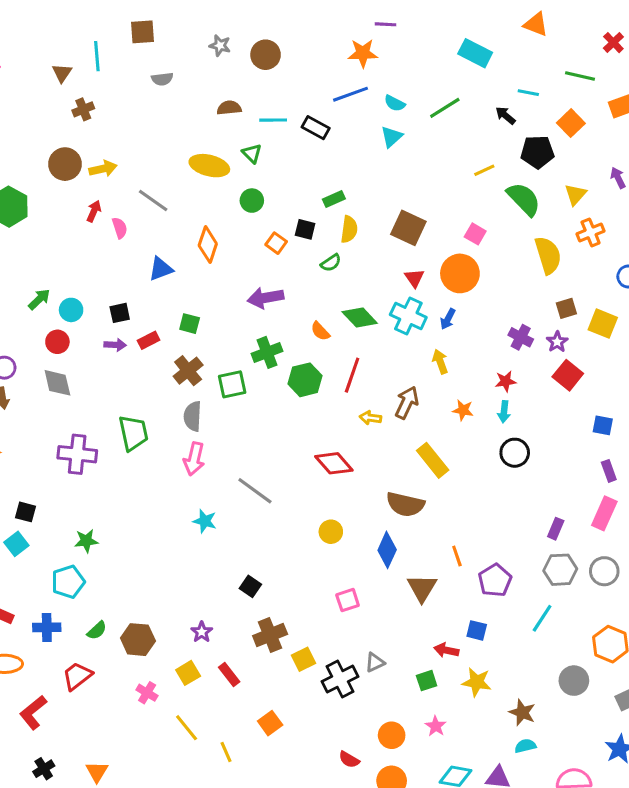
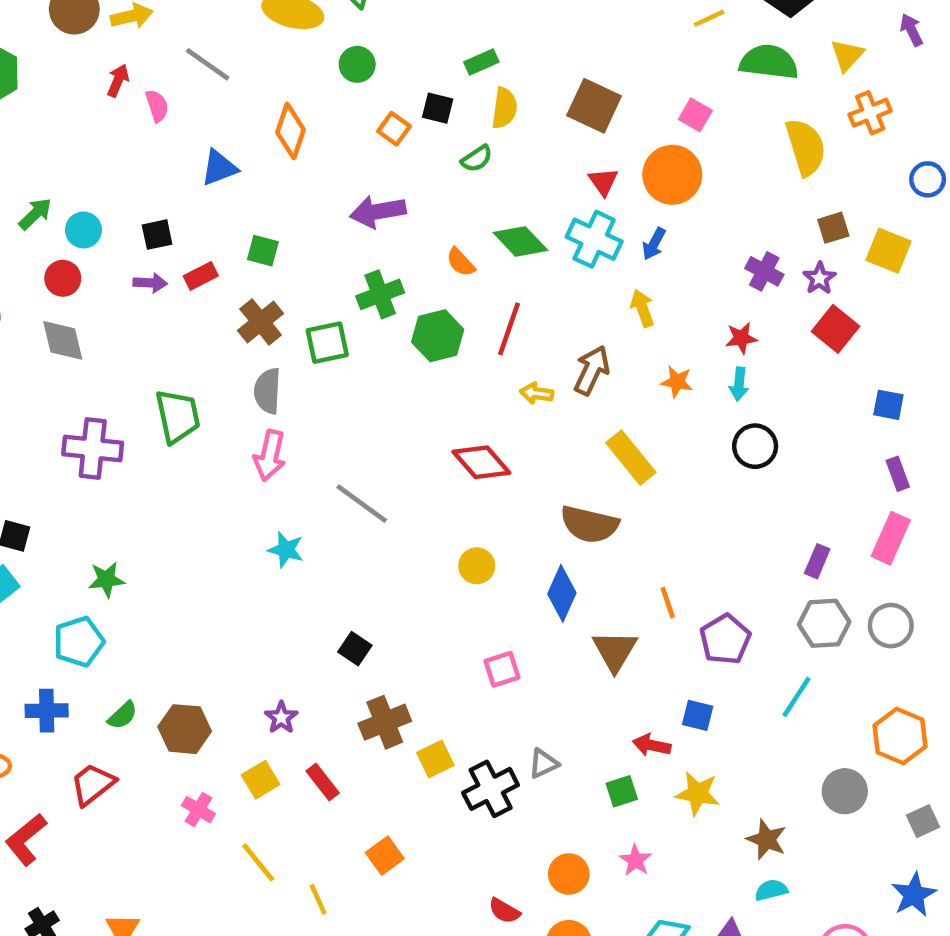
green semicircle: (524, 199) -> (769, 62), turned -39

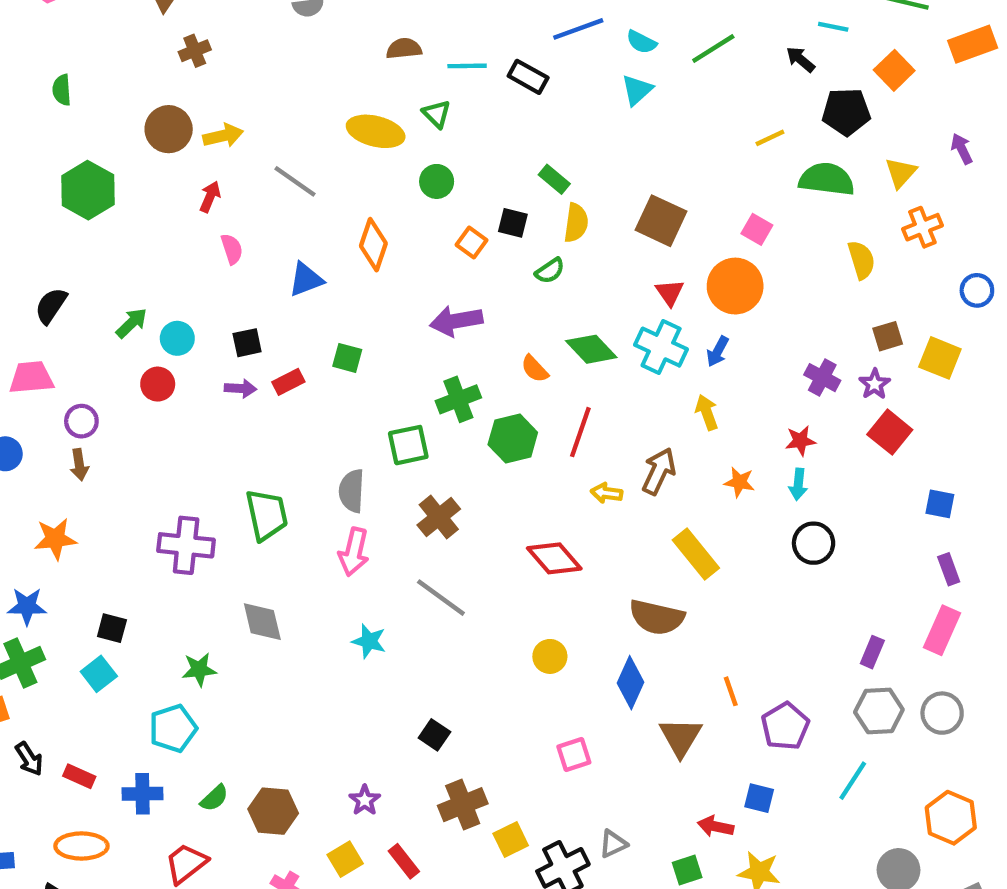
green rectangle: (481, 62) -> (554, 179), turned 64
pink semicircle: (157, 106) -> (232, 249), moved
yellow semicircle: (806, 147) -> (861, 260), size x0.7
brown cross: (261, 322) -> (439, 517), moved
gray diamond: (63, 340) -> (262, 622), moved

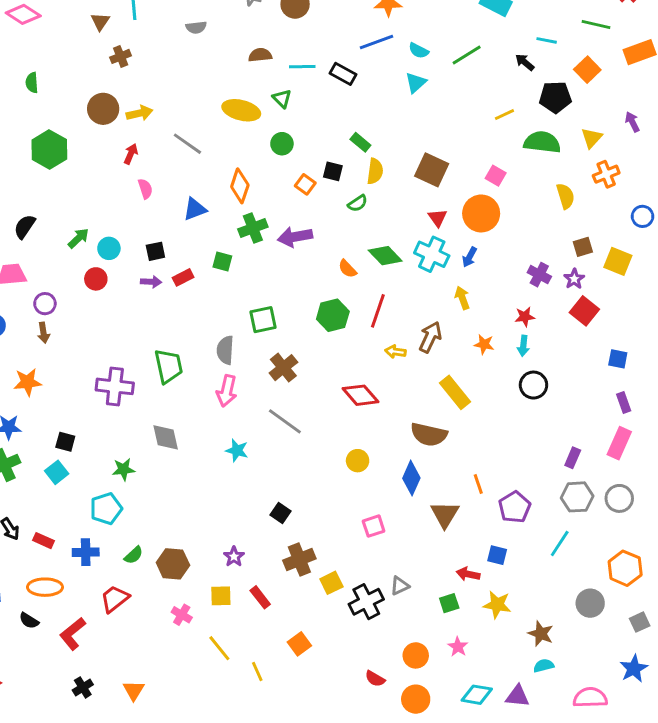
green cross: (458, 399) -> (253, 228), moved
yellow square: (345, 859) -> (221, 596), turned 30

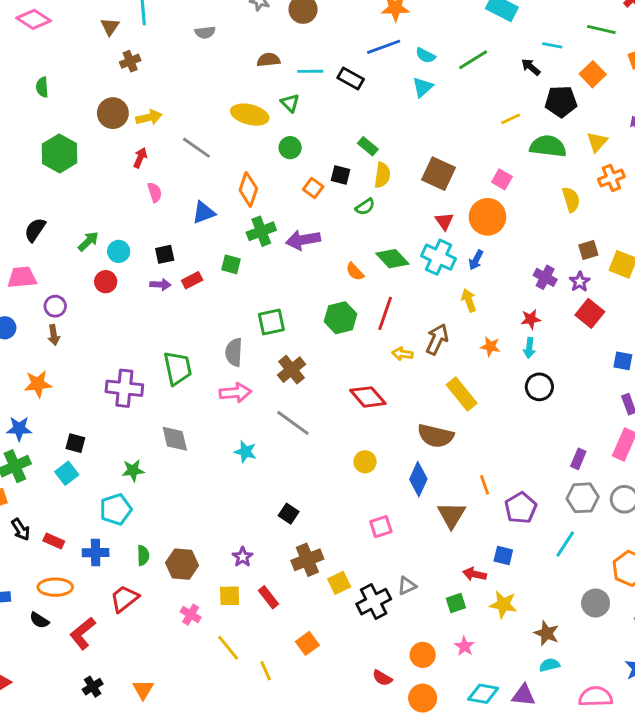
pink arrow: (227, 391) -> (235, 393), turned -108
green semicircle: (134, 555) -> (143, 555), turned -48

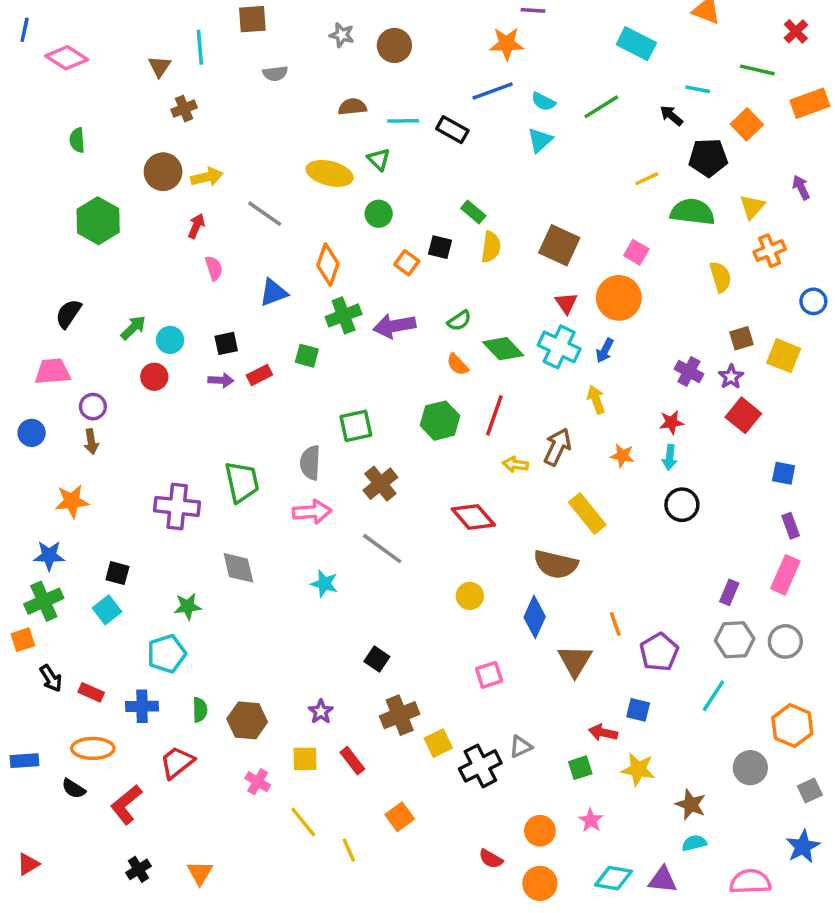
green semicircle: (365, 207) -> (459, 321), moved

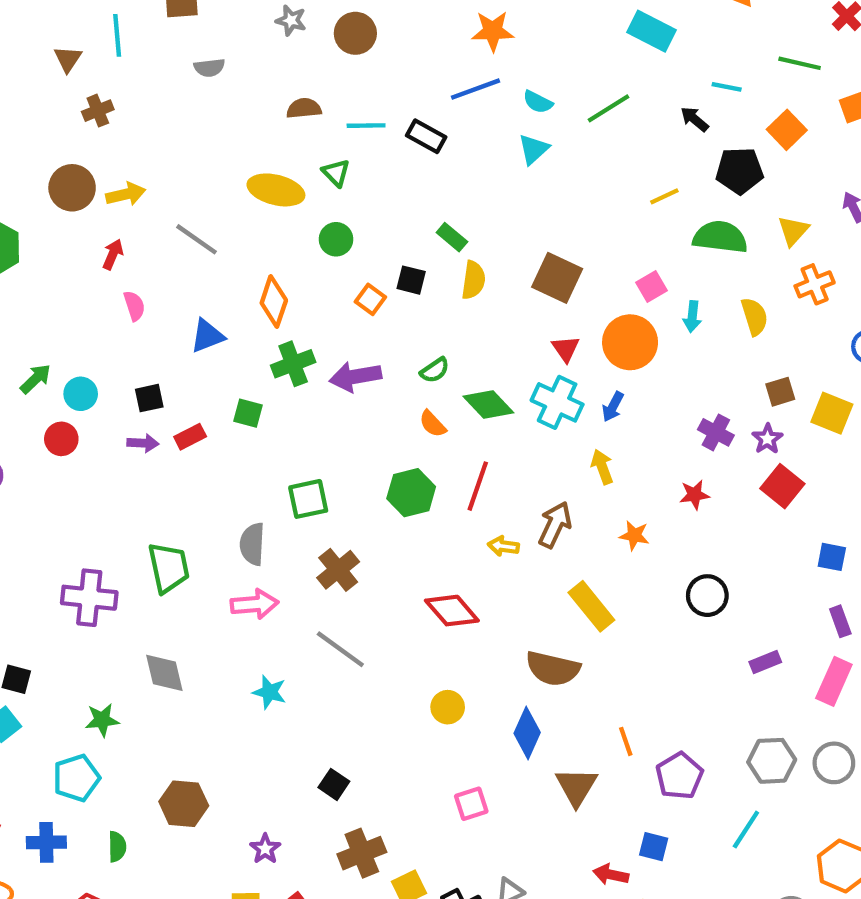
pink square: (636, 252) -> (652, 287), turned 30
cyan arrow: (670, 457) -> (692, 317), moved
purple rectangle: (729, 592) -> (765, 662), moved, turned 45
brown hexagon: (247, 720) -> (184, 804), moved

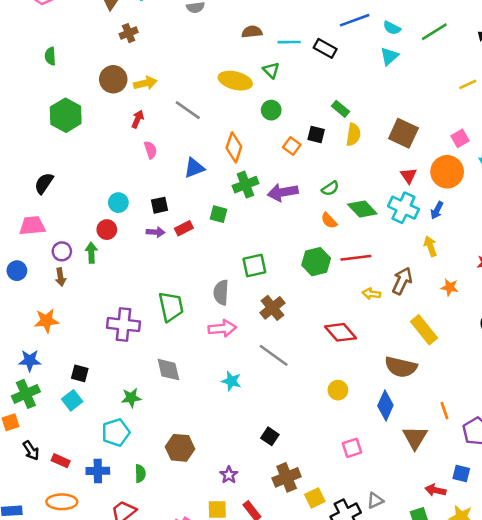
green arrow: (36, 379) -> (91, 253), moved, turned -48
red line: (478, 486) -> (356, 258), turned 64

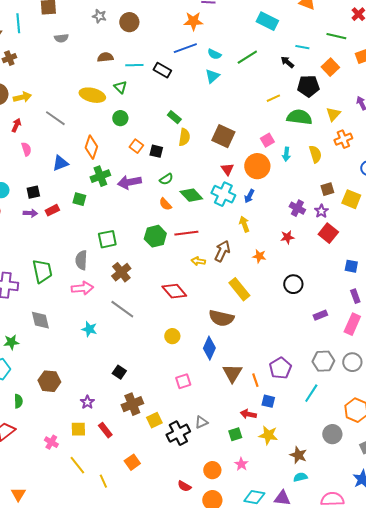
black square: (316, 135) -> (156, 151), moved
orange line: (445, 411) -> (255, 380), moved

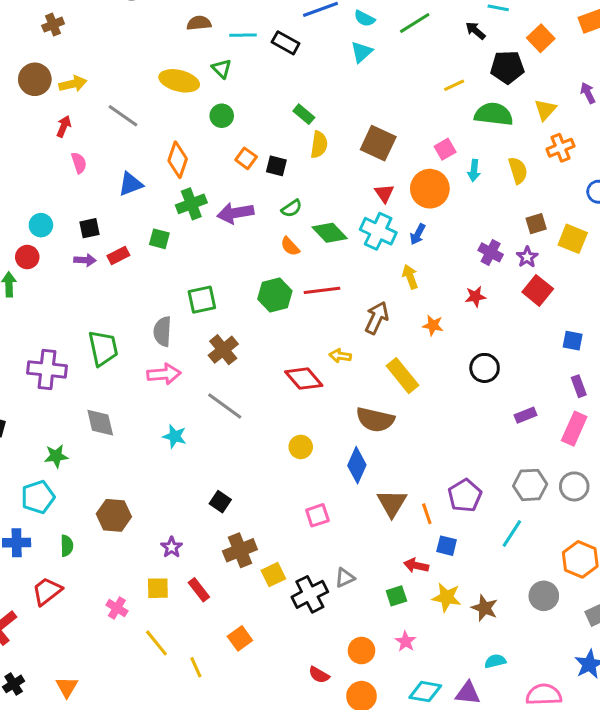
yellow arrow: (198, 261) -> (340, 356), moved
brown star: (298, 455) -> (485, 608), moved

